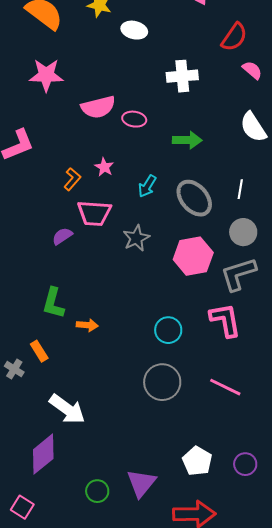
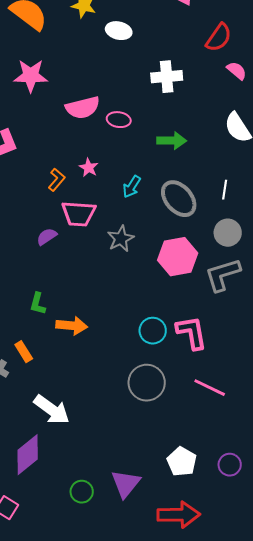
green L-shape: (53, 303) -> (38, 304), size x0.7
pink L-shape: (225, 320) -> (192, 333), moved
orange arrow: (87, 325) -> (72, 326), size x1.4

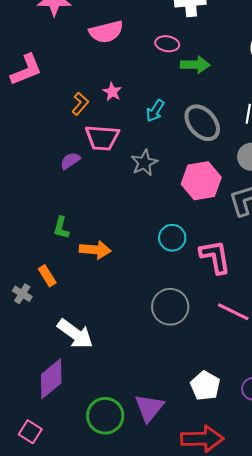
pink ellipse: (119, 120) -> (167, 44), moved
cyan circle: (153, 331) -> (172, 238), moved
green circle: (82, 492) -> (105, 416), size x1.6

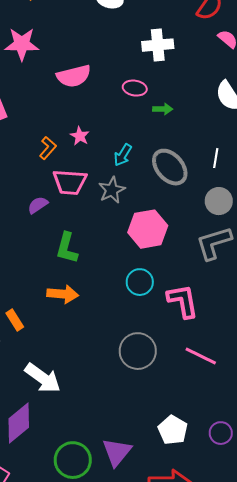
green arrow: (195, 65) -> (163, 109), size x0.7
gray star: (144, 163) -> (112, 190), moved
pink hexagon: (201, 181) -> (148, 229), moved
green L-shape: (61, 228) -> (67, 248), moved, size x1.4

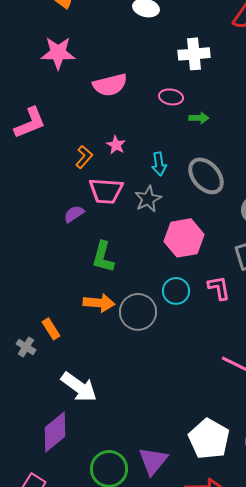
cyan arrow: (123, 155) -> (159, 164), turned -40
pink L-shape: (183, 301) -> (219, 288), moved, size x0.7
gray circle: (138, 351) -> (138, 312), moved
white pentagon: (173, 430) -> (209, 439), size x1.4

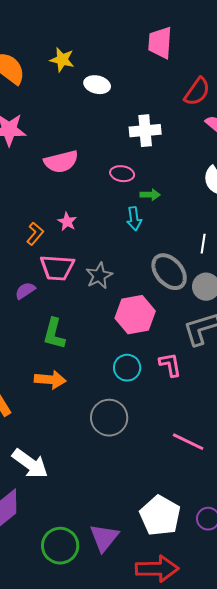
cyan arrow: (159, 164) -> (134, 219), moved
gray ellipse: (206, 176) -> (169, 272), moved
gray circle: (138, 312) -> (109, 418), moved

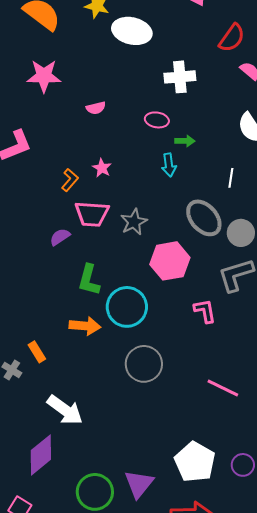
white ellipse: (97, 85) -> (132, 31), size x1.5
pink semicircle: (61, 162) -> (96, 108), size x0.6
white line: (203, 244) -> (231, 178), moved
cyan circle: (127, 368) -> (127, 307), moved, size x1.5

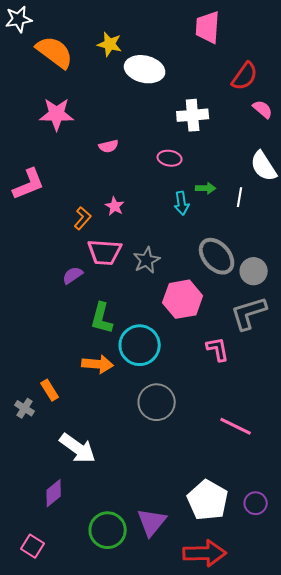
green arrow: (185, 141) -> (206, 188), moved
white line: (231, 178) -> (240, 197), moved
purple diamond: (41, 455) -> (54, 493), size x0.7

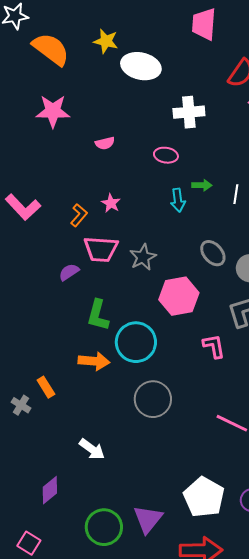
pink L-shape: (29, 184) -> (23, 207), moved, turned 69
gray ellipse: (217, 256) -> (213, 253), size x0.7
white arrow: (78, 448) -> (92, 449), moved, size x0.7

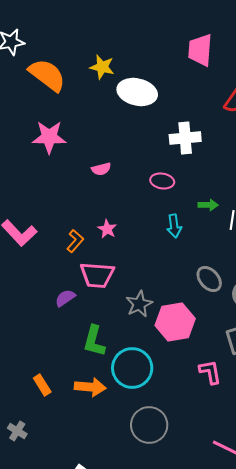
green arrow: (202, 185) -> (208, 205), moved
gray star: (143, 257) -> (139, 304), moved
orange rectangle: (46, 387) -> (42, 385), moved

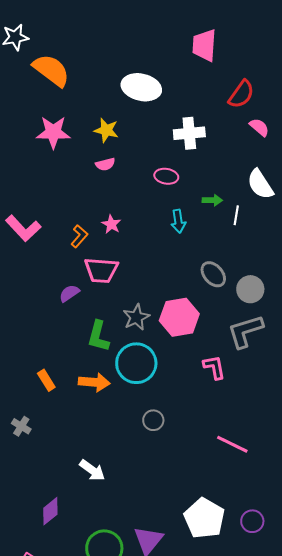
yellow star: (102, 67) -> (106, 130), moved
gray star: (139, 304) -> (136, 317), moved
gray circle: (149, 425) -> (153, 420), size x0.6

